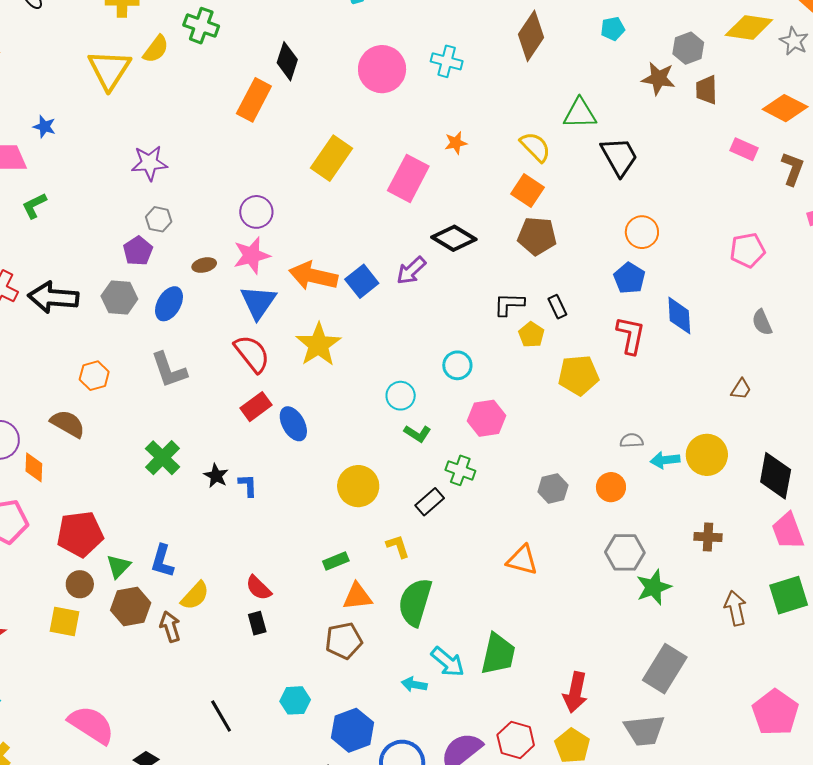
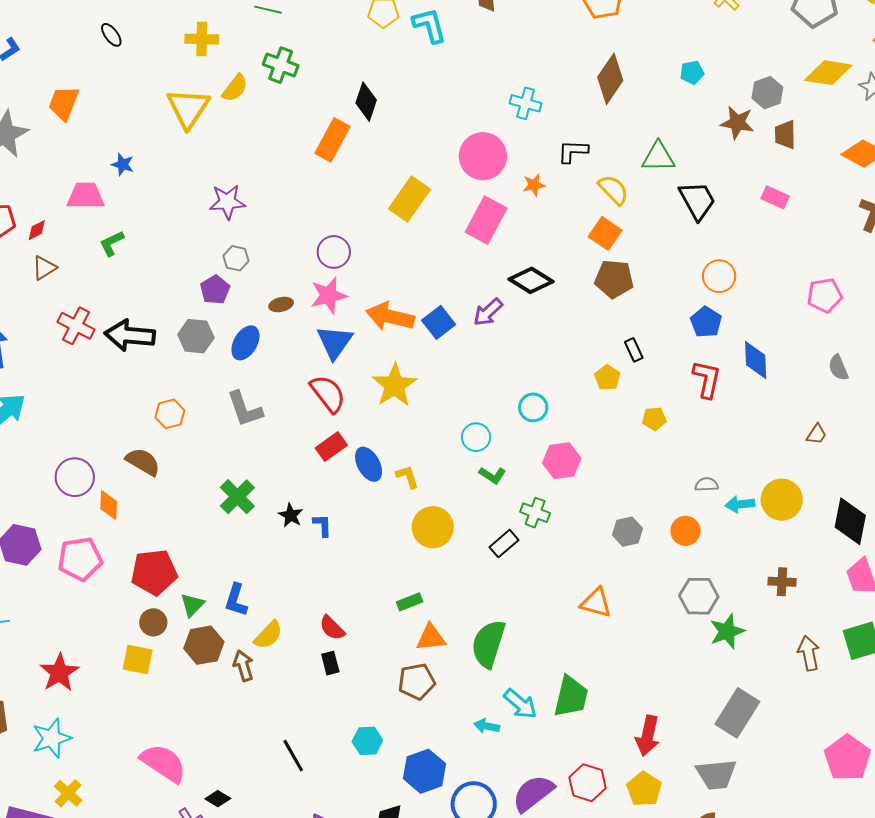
pink circle: (382, 69) -> (483, 156), moved
pink rectangle: (744, 149) -> (775, 197), moved
black L-shape: (509, 304) -> (573, 151), moved
yellow pentagon: (579, 375) -> (654, 419), size x0.6
yellow L-shape: (398, 546) -> (407, 477), moved

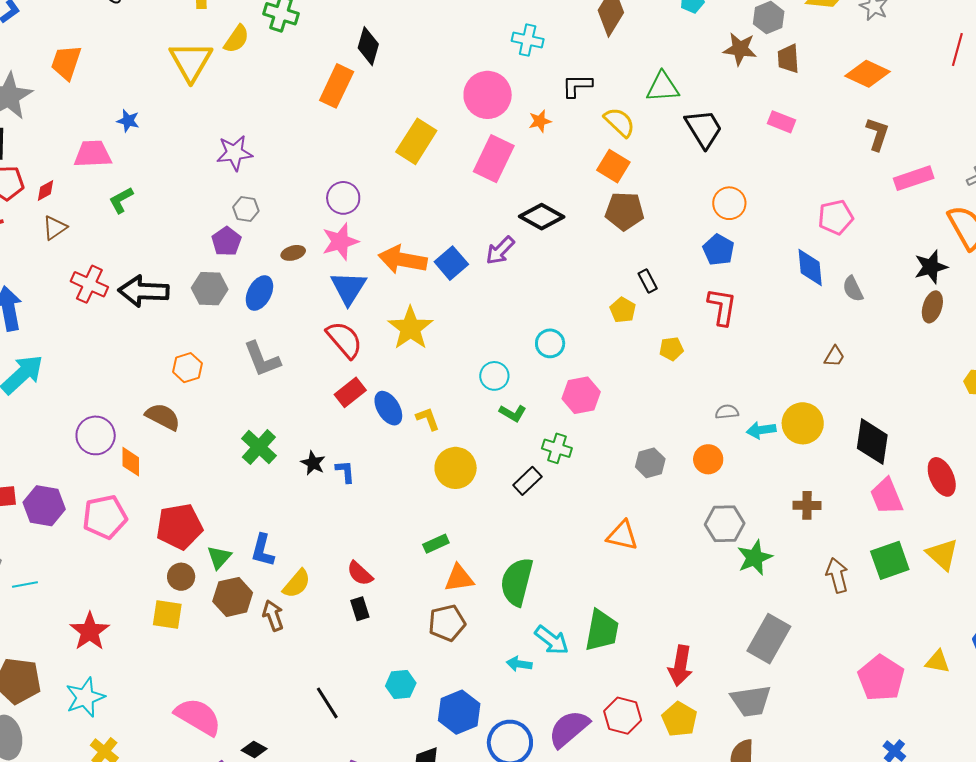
blue diamond: (756, 360) -> (810, 267), moved

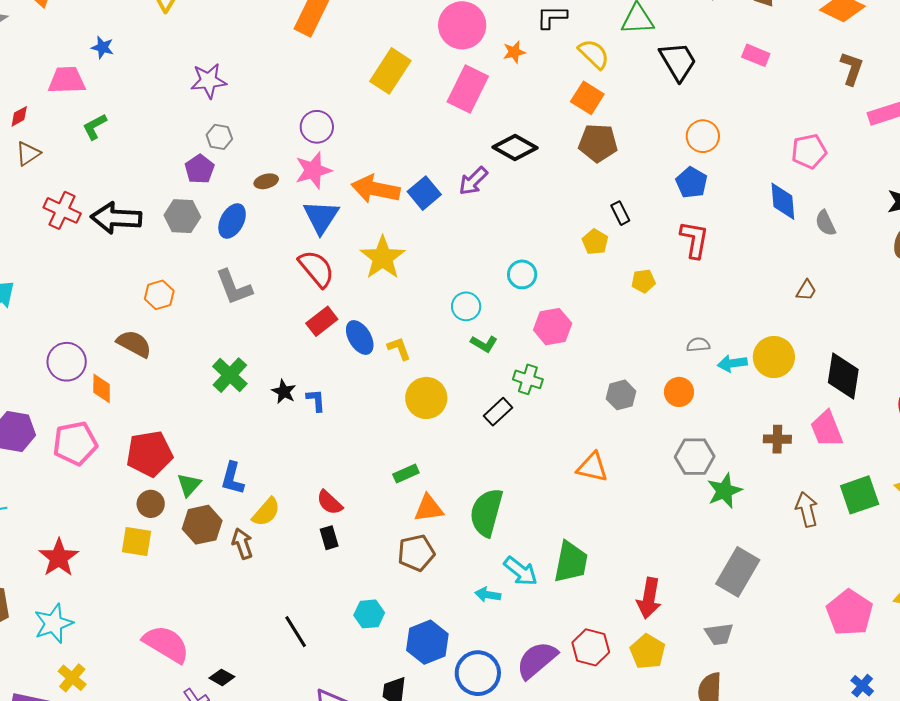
pink trapezoid: (887, 496) -> (827, 429), moved
gray trapezoid: (751, 701) -> (719, 634), size x0.7

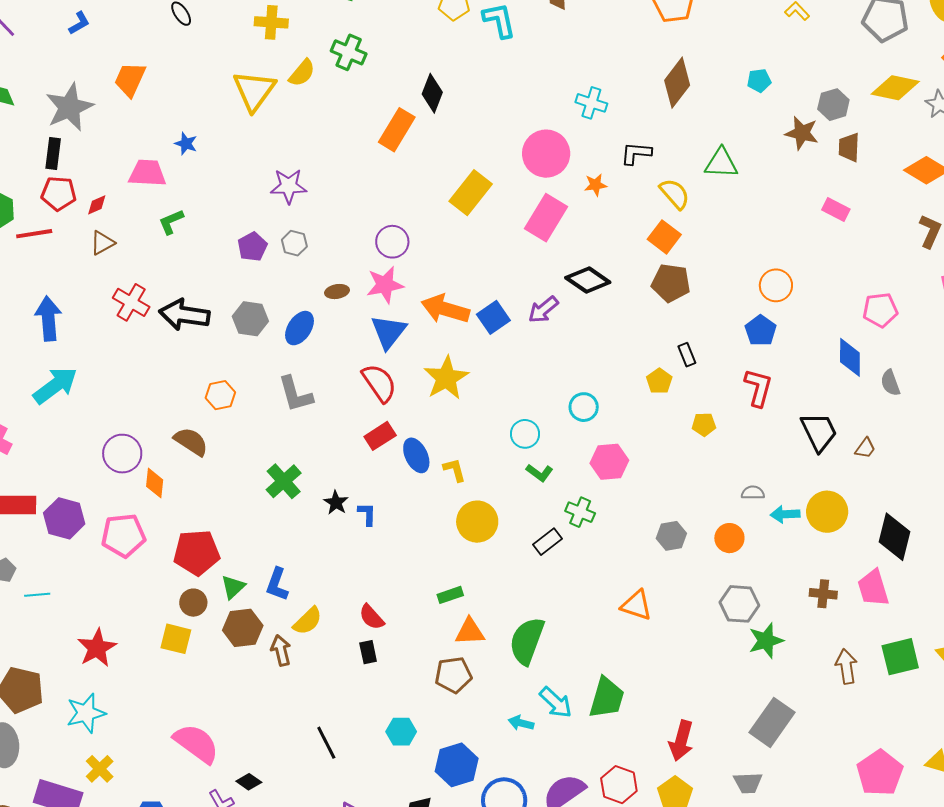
black trapezoid: (678, 61) -> (819, 432), moved
purple pentagon: (200, 169) -> (252, 247), moved

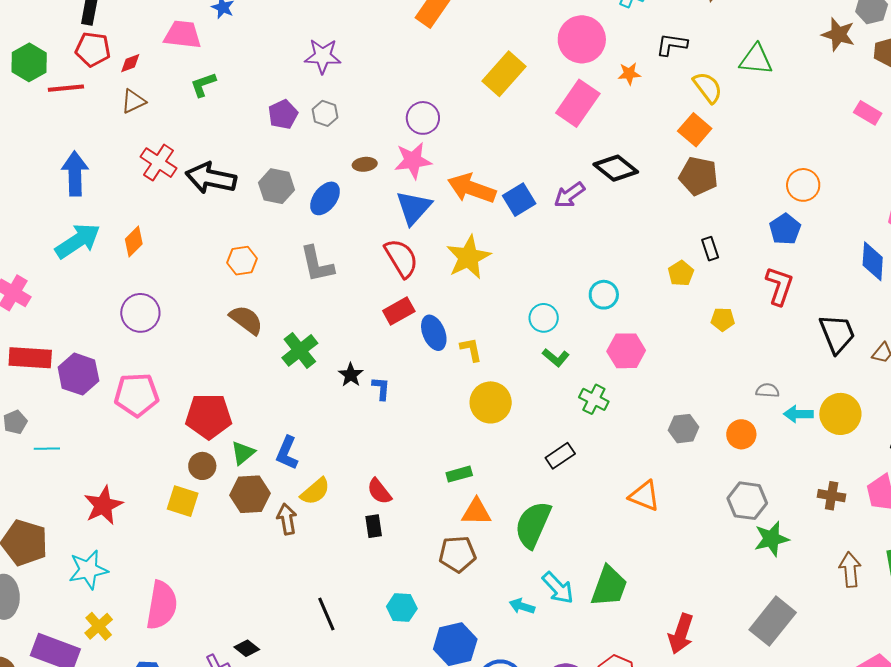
brown semicircle: (191, 442) -> (246, 320), moved
orange diamond: (155, 483) -> (134, 241), moved, turned 36
black rectangle: (548, 542) -> (560, 456), moved
pink semicircle: (196, 744) -> (162, 605), moved, turned 60

